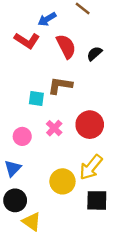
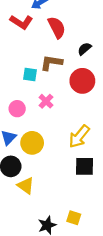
black semicircle: (94, 53) -> (84, 49), moved
red circle: (90, 125) -> (82, 81), moved
yellow circle: (62, 181) -> (32, 143), moved

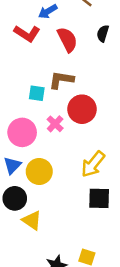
black semicircle: (84, 49) -> (103, 33), moved, turned -32
red circle: (82, 81) -> (82, 109), moved
pink circle: (17, 109) -> (22, 132), size x1.5

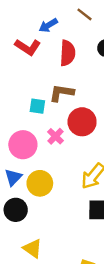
red semicircle: (67, 40) -> (68, 53), turned 30
yellow triangle: (32, 220) -> (33, 248), moved

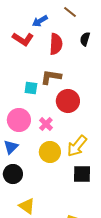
pink cross: (55, 136) -> (46, 124), moved
yellow circle: (40, 183) -> (50, 152), moved

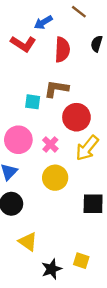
yellow arrow: (77, 146) -> (87, 148), moved

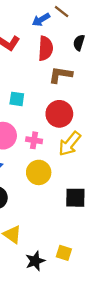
blue arrow: (43, 22) -> (41, 20), moved
brown L-shape: (56, 89) -> (60, 75), moved
pink cross: (50, 144) -> (34, 140), turned -35

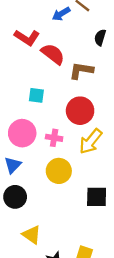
red semicircle: (46, 48) -> (53, 54), moved, turned -55

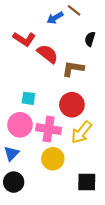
cyan square: (36, 95) -> (28, 98), moved
pink cross: (54, 138) -> (49, 129), size x1.6

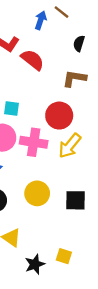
blue arrow: (55, 18) -> (41, 20), turned 140
brown L-shape: (73, 69) -> (74, 78), moved
yellow circle: (53, 159) -> (37, 193), moved

